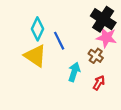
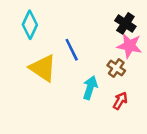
black cross: (103, 19) -> (125, 23), size x0.7
cyan diamond: (37, 29) -> (30, 25), moved

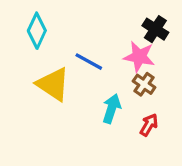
pink star: (129, 46) -> (139, 57), moved
blue line: (72, 50) -> (89, 62), turned -35

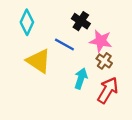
black cross: (155, 29) -> (81, 21), moved
red arrow: (149, 125) -> (108, 90), size x1.6

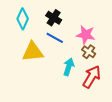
black cross: (81, 21) -> (54, 18), moved
yellow triangle: (39, 61) -> (33, 52), turned -40

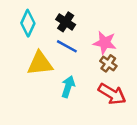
cyan arrow: (69, 67) -> (68, 87), moved
red arrow: (92, 77) -> (112, 94), turned 90

